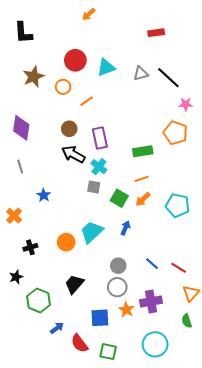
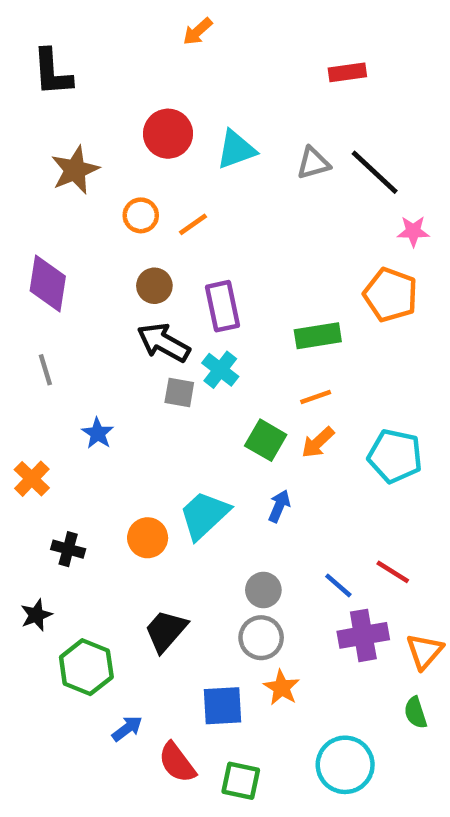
orange circle: (63, 87) -> (141, 215), moved
gray square: (94, 187) -> (179, 392), moved
black cross: (30, 247) -> (68, 549), turned 32
red line: (179, 268) -> (393, 572), moved
purple cross: (151, 301) -> (363, 635), moved

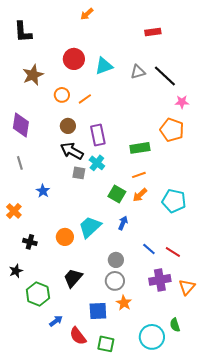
blue line: (338, 585) -> (149, 249), moved
green semicircle: (415, 713) -> (175, 325), moved

